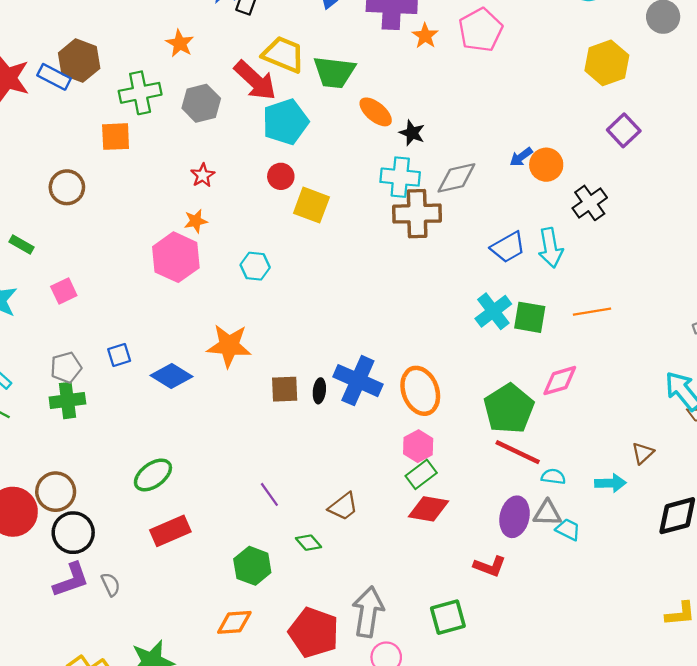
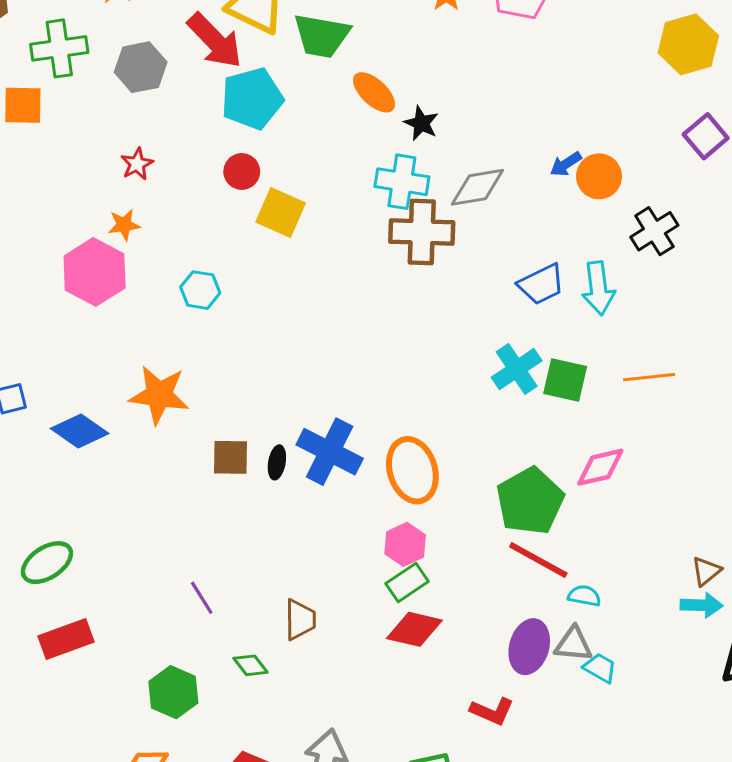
cyan arrow: (610, 483) -> (702, 605), moved
brown trapezoid: (343, 506) -> (300, 620), turned -56

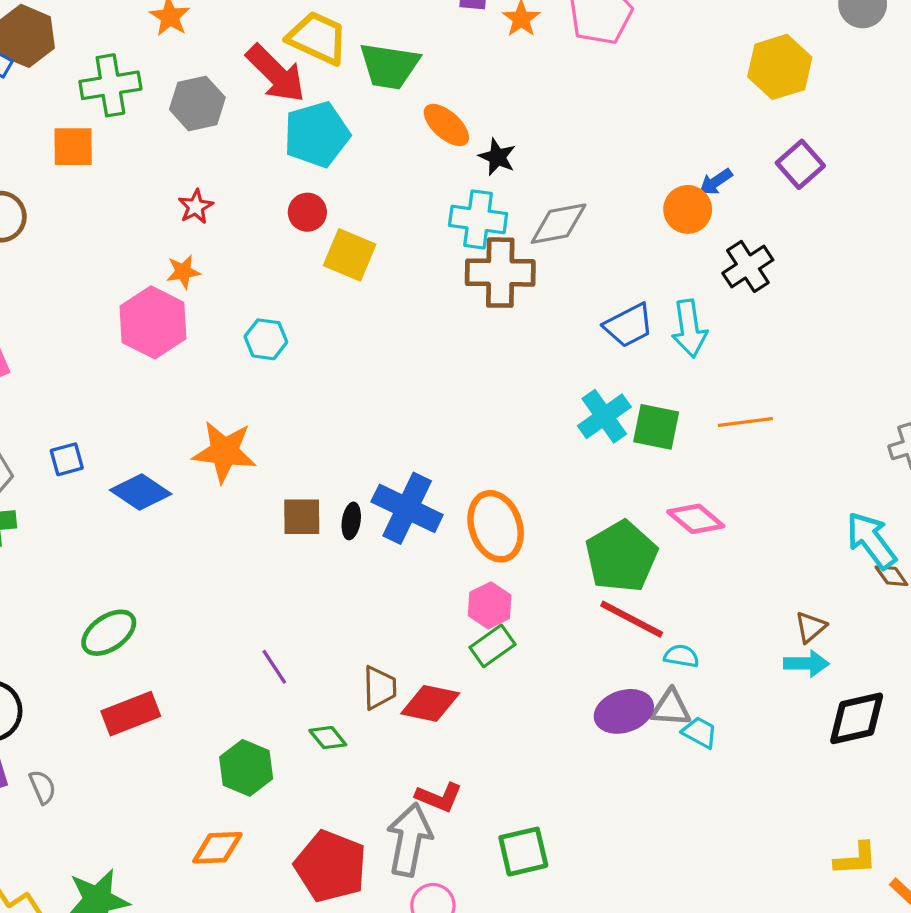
blue arrow: (566, 164) -> (716, 182), moved
pink diamond: (600, 467) -> (696, 519), turned 54
red diamond: (414, 629) -> (430, 703), moved
purple ellipse: (529, 647) -> (624, 711), turned 57
red L-shape: (492, 711) -> (439, 797), moved

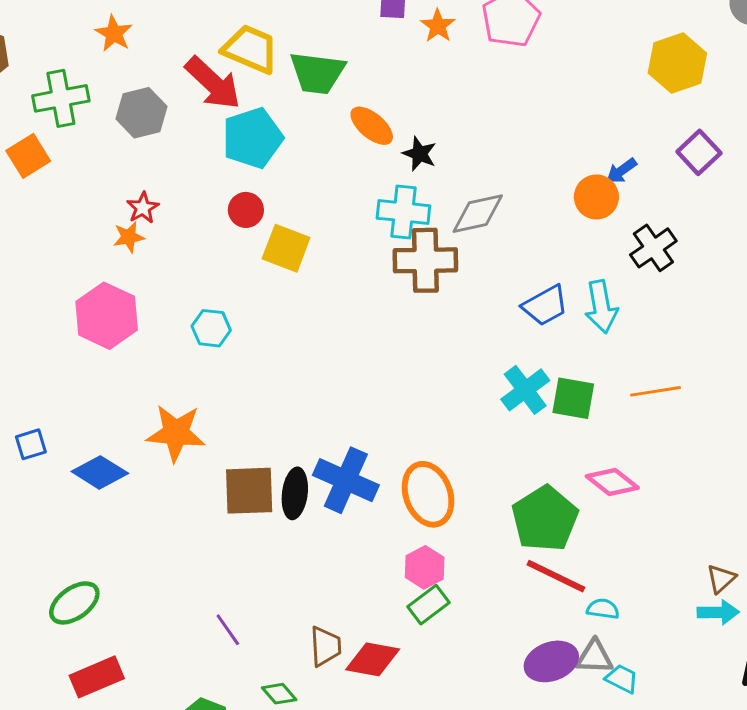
orange square: (73, 147) -> (28, 156), turned -30
orange star: (183, 272) -> (129, 237), moved
brown square: (302, 517) -> (249, 491), size x1.4
black ellipse: (351, 521) -> (295, 493), size x1.5

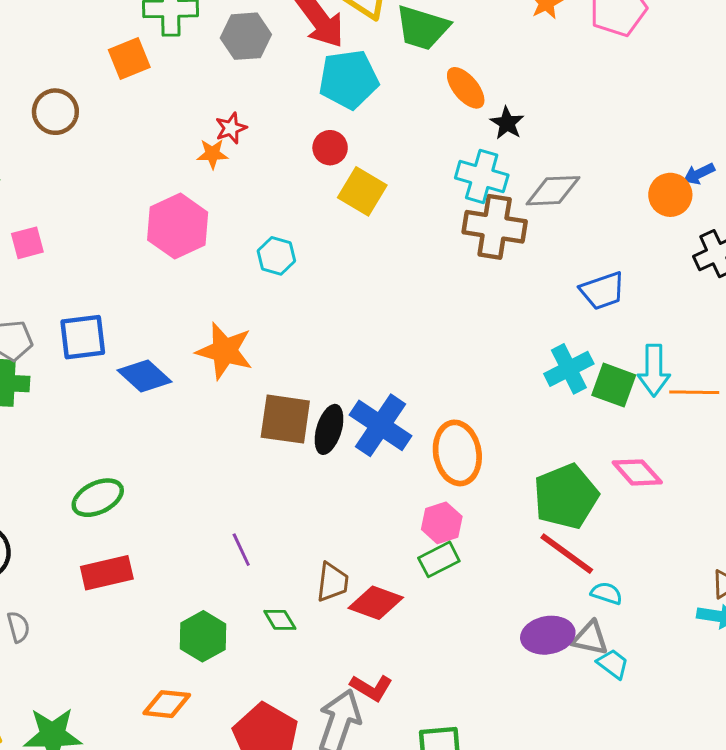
cyan arrow: (601, 307) -> (654, 370), moved
blue square: (31, 444) -> (83, 337), size x1.6

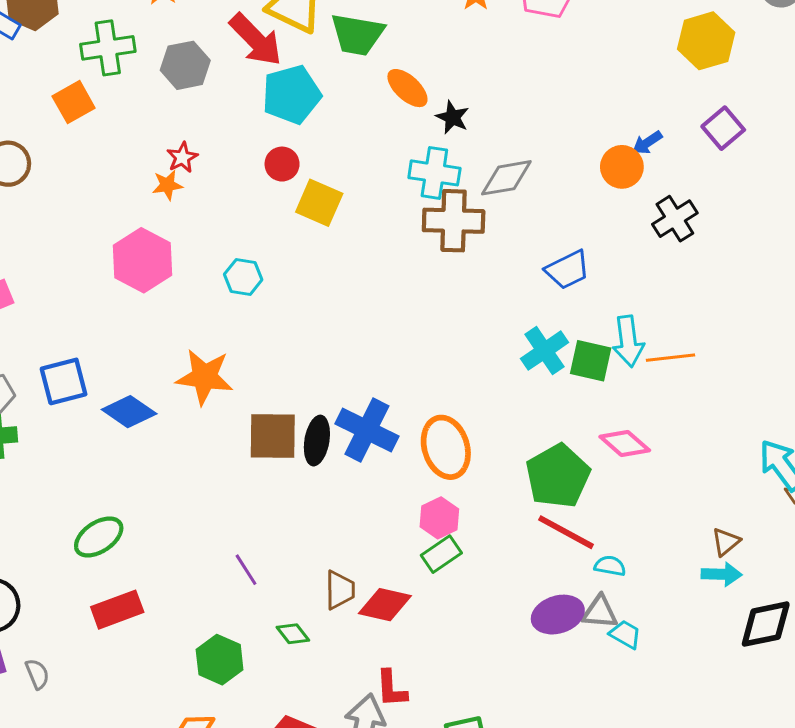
red L-shape: (371, 688) -> (391, 689), turned 63

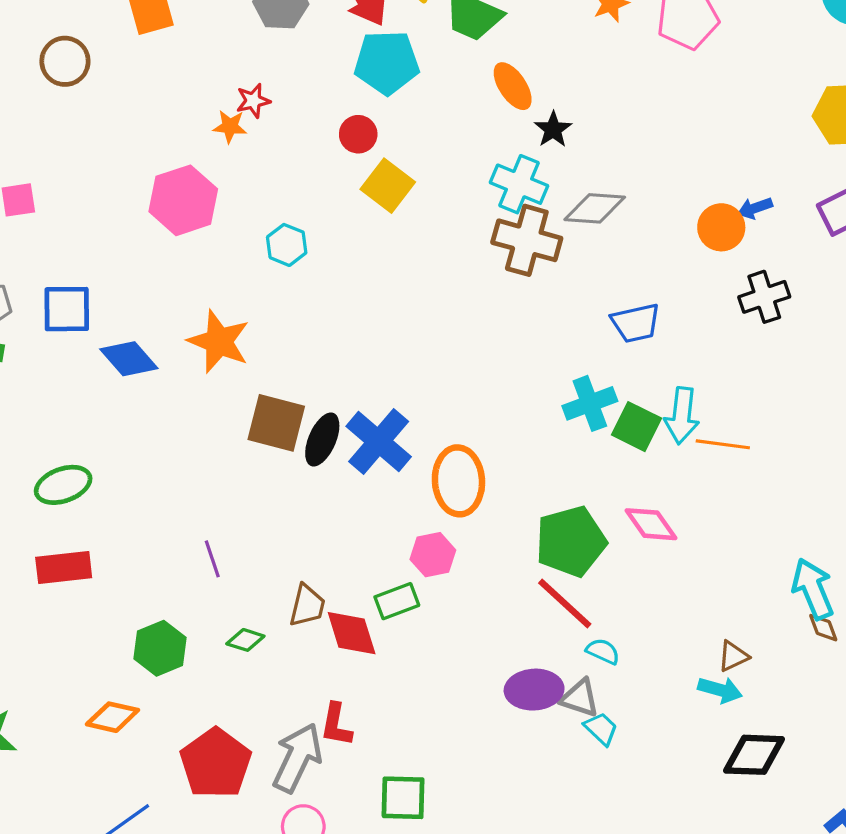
green rectangle: (441, 554) -> (397, 601), moved
red diamond: (385, 605) -> (352, 633), turned 46
green diamond: (293, 634) -> (245, 640), turned -48

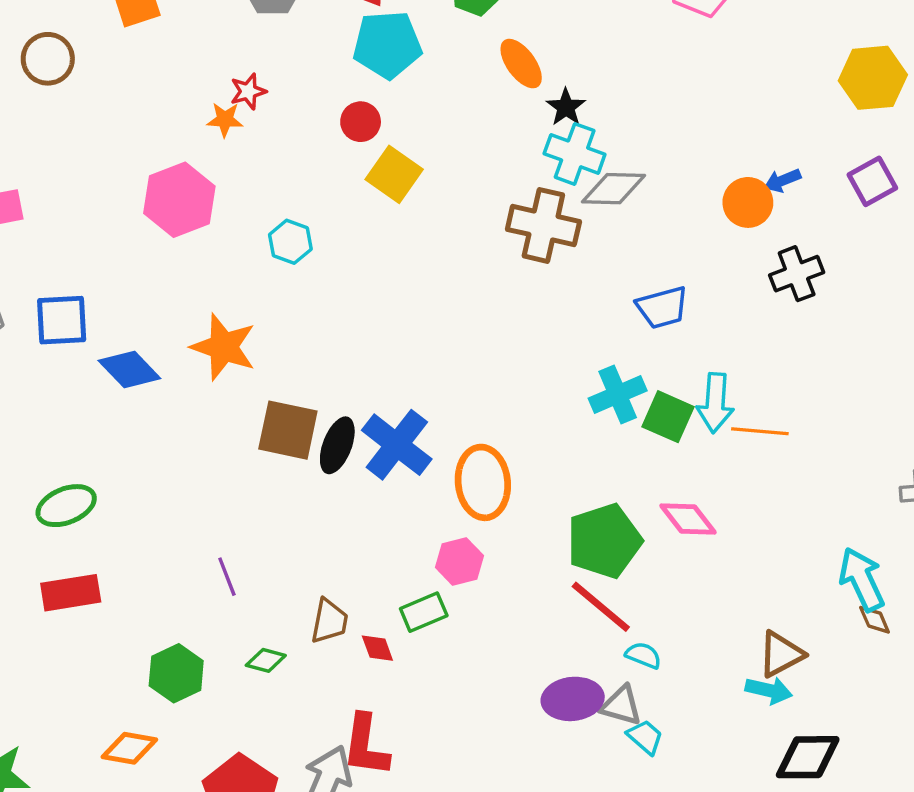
cyan cross: (519, 184) -> (575, 154), moved
red diamond: (352, 633) -> (377, 648), size x0.6
brown triangle: (733, 656) -> (781, 654), size x1.4
red L-shape: (336, 725) -> (366, 745), size x1.4

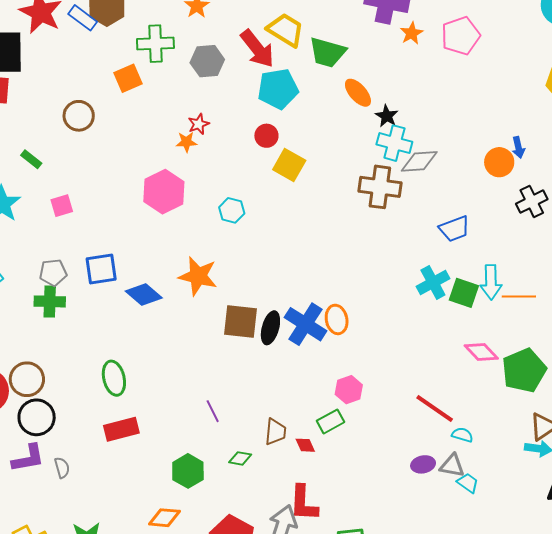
blue arrow: (782, 181) -> (518, 147), turned -75
orange ellipse: (483, 482) -> (337, 319), moved, size x0.7
green ellipse: (66, 506) -> (114, 378), turned -76
green pentagon: (604, 541) -> (524, 370), moved
purple ellipse: (573, 699) -> (423, 464), size x0.7

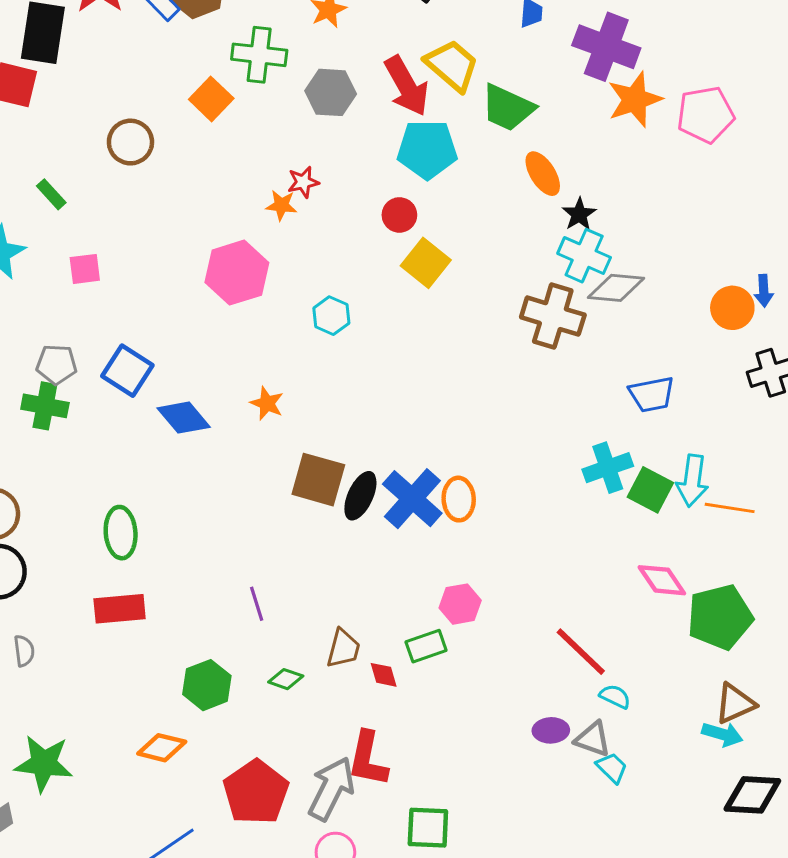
orange star: (412, 33) -> (635, 100), size x1.6
orange square: (128, 78) -> (211, 99), turned -32
blue square: (101, 269) -> (127, 371), turned 32
orange star: (198, 276) -> (267, 403), size x0.6

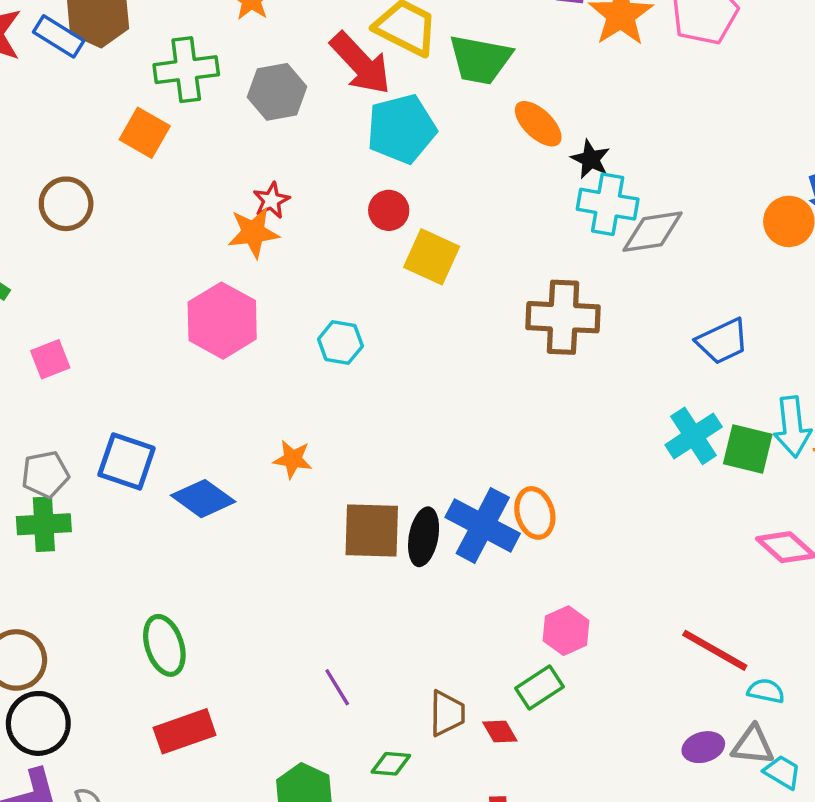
orange star: (281, 205) -> (253, 233), size x1.4
brown cross: (553, 316) -> (563, 317), moved

